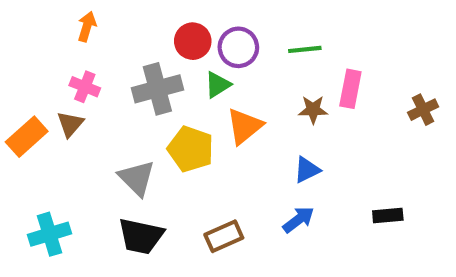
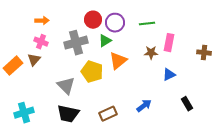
orange arrow: (87, 27) -> (42, 21), moved, turned 72
brown cross: (423, 110) -> (204, 53), turned 32
blue triangle: (307, 170) -> (169, 75), moved
black rectangle: (388, 215) -> (187, 104), turned 64

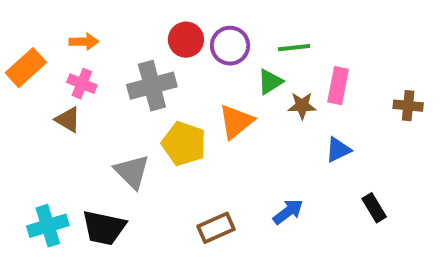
green triangle: (105, 41) -> (270, 82), moved
brown triangle: (34, 60) -> (68, 120), turned -40
orange rectangle: (13, 66) -> (26, 68), moved
black trapezoid: (68, 114) -> (104, 228), moved

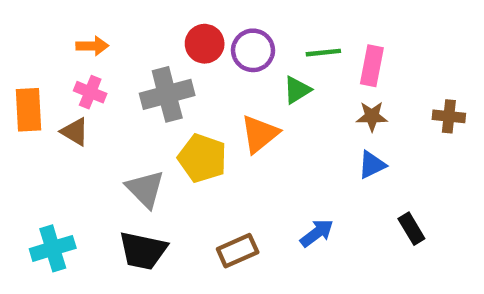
orange rectangle: (26, 68) -> (29, 110), moved, turned -51
pink rectangle: (338, 86) -> (372, 66), moved
brown star: (302, 106) -> (372, 116), moved
black trapezoid: (104, 228) -> (143, 251), moved

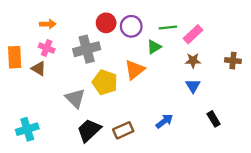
pink rectangle: (372, 66) -> (193, 34), turned 36
blue triangle: (372, 165) -> (193, 86), turned -35
black trapezoid: (143, 251) -> (89, 130), moved, turned 125

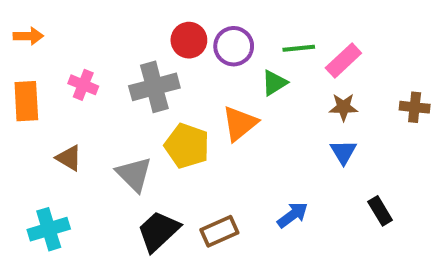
orange arrow: (48, 24) -> (28, 36), moved
brown triangle: (39, 69) -> (69, 158), moved

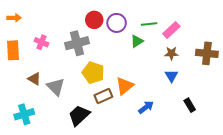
brown cross: (415, 107) -> (207, 53), size x1.5
orange triangle: (240, 123) -> (125, 86), moved
gray triangle: (134, 174) -> (56, 87), moved
brown rectangle: (219, 231) -> (103, 96), moved

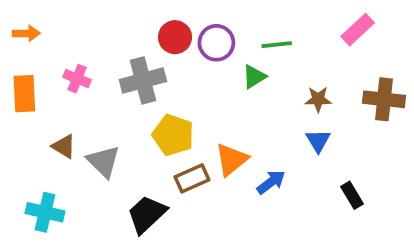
pink rectangle: (171, 30) -> (358, 30), moved
blue arrow: (146, 107) -> (271, 182), moved
cyan cross: (24, 114) -> (45, 212), turned 30

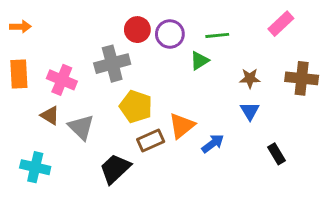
pink cross: (77, 79) -> (62, 80), moved, size x1.4

